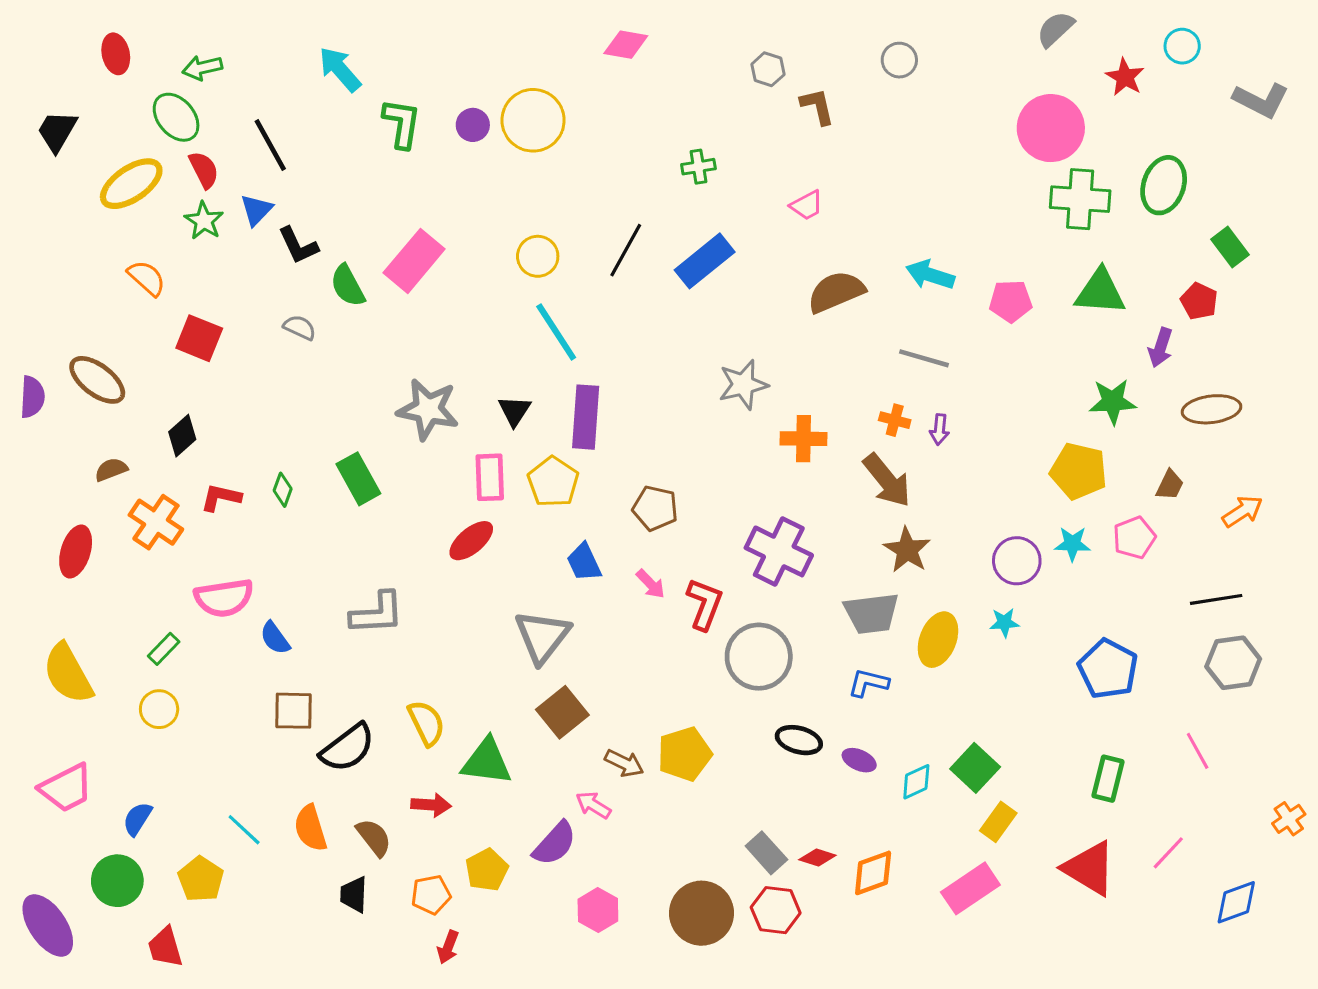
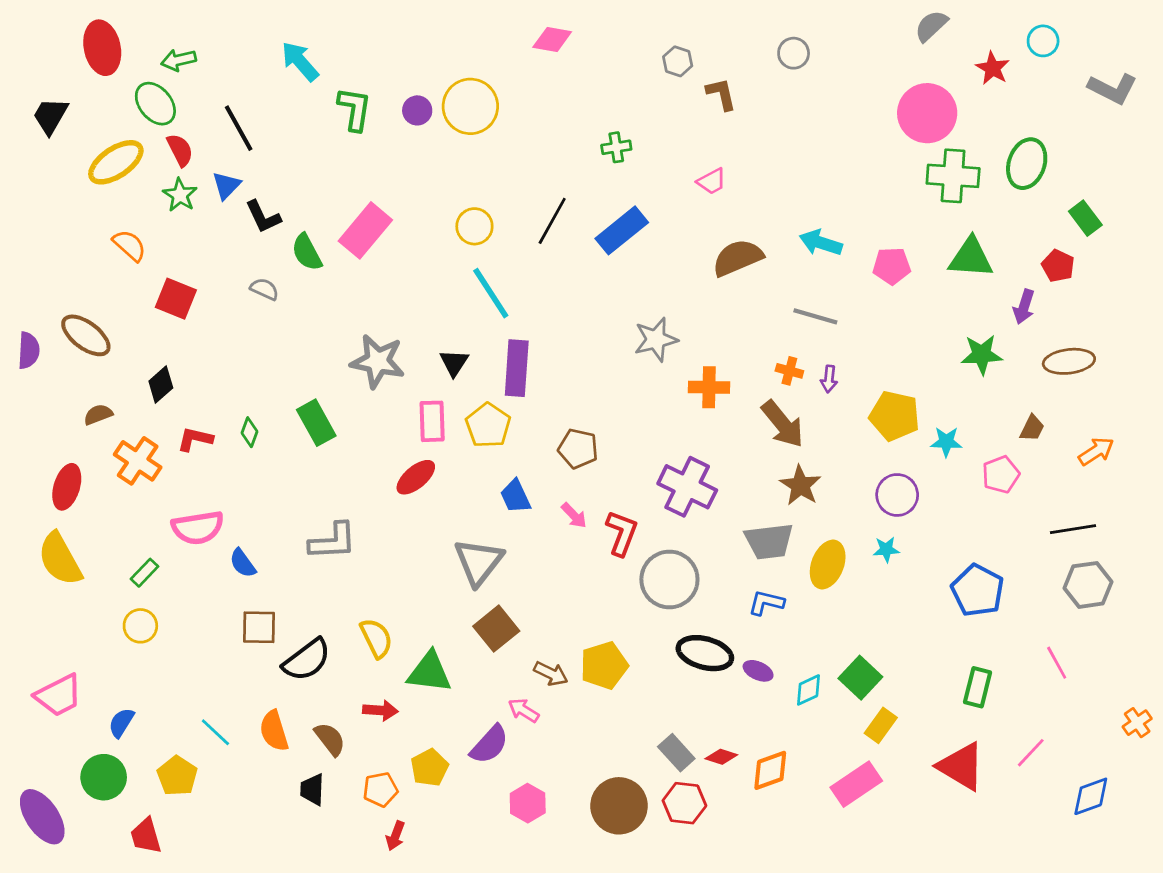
red ellipse: (116, 54) -> (102, 48), size x1.5
yellow pentagon: (1079, 471) -> (894, 416), moved
cyan star: (1072, 544) -> (946, 442), moved
yellow semicircle: (68, 674) -> (60, 559), moved
black ellipse: (799, 740) -> (705, 653), size x1.4

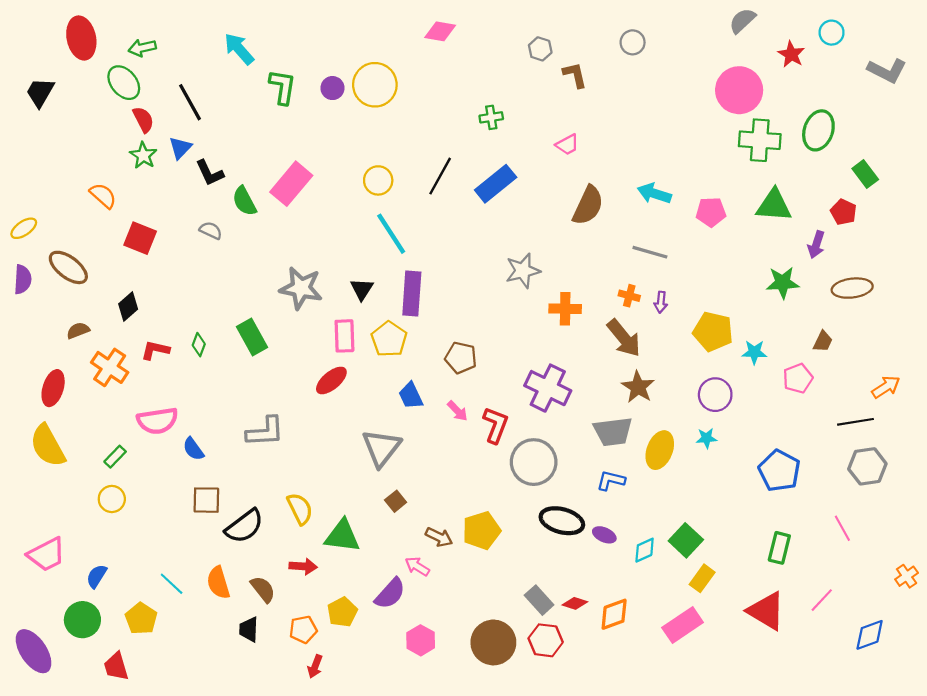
yellow ellipse: (116, 162) -> (24, 228), moved, size x0.6
brown semicircle: (738, 258) -> (588, 205), turned 138
orange arrow: (1096, 451) -> (886, 387), moved
brown square: (496, 629) -> (396, 501), size x0.6

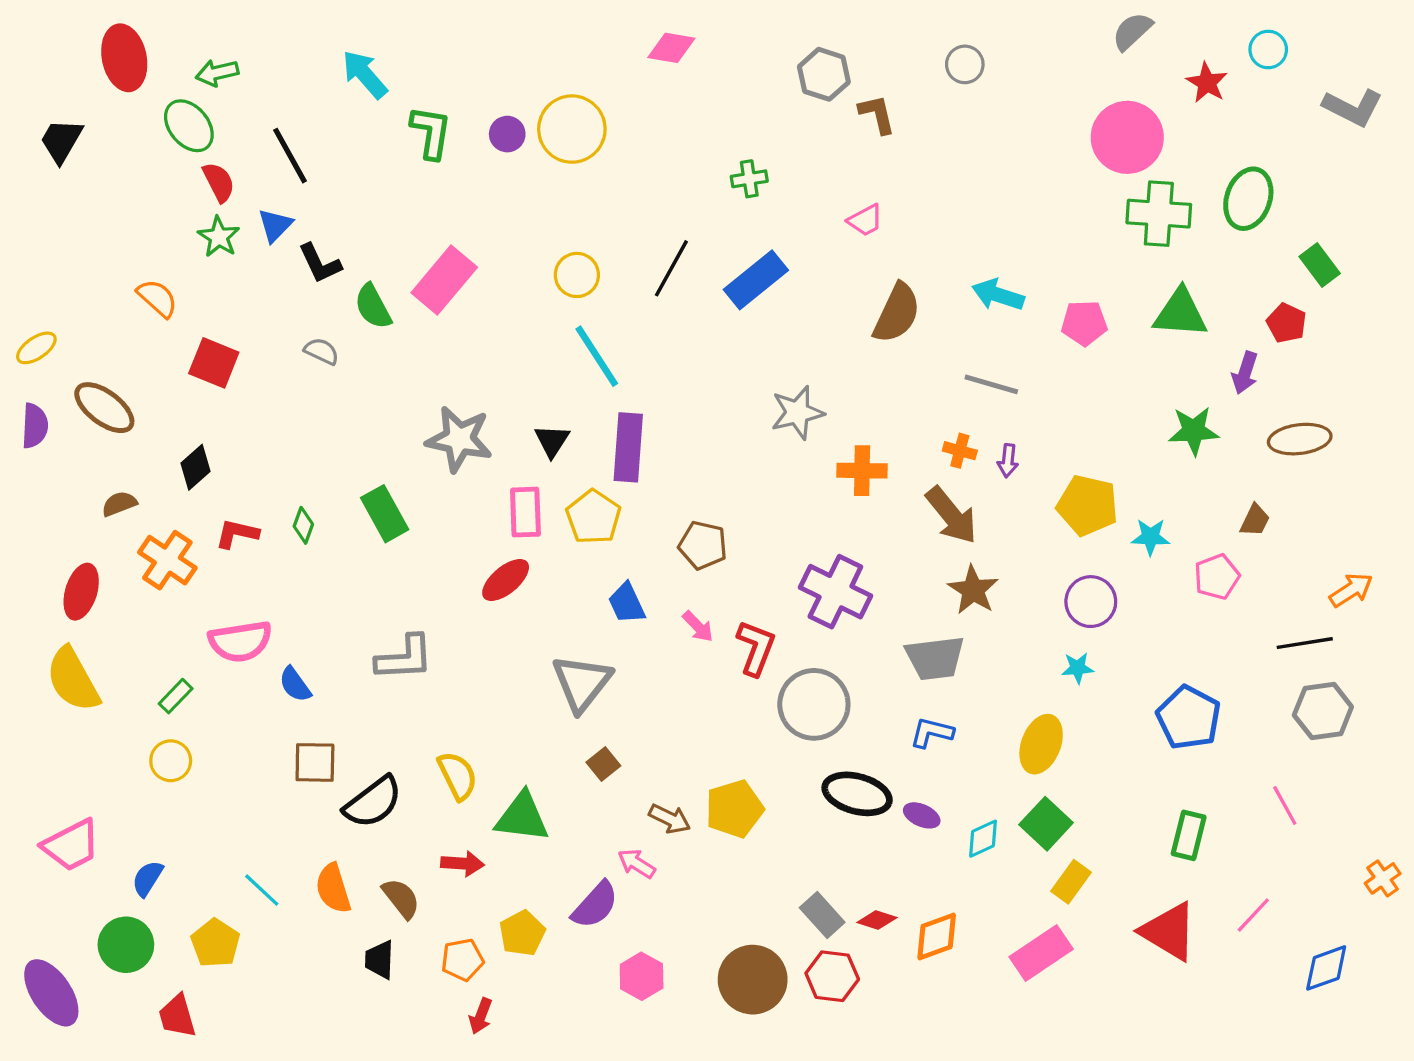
gray hexagon: (540, 49) -> (824, 74), size x1.4
yellow ellipse: (660, 450) -> (1041, 744), moved

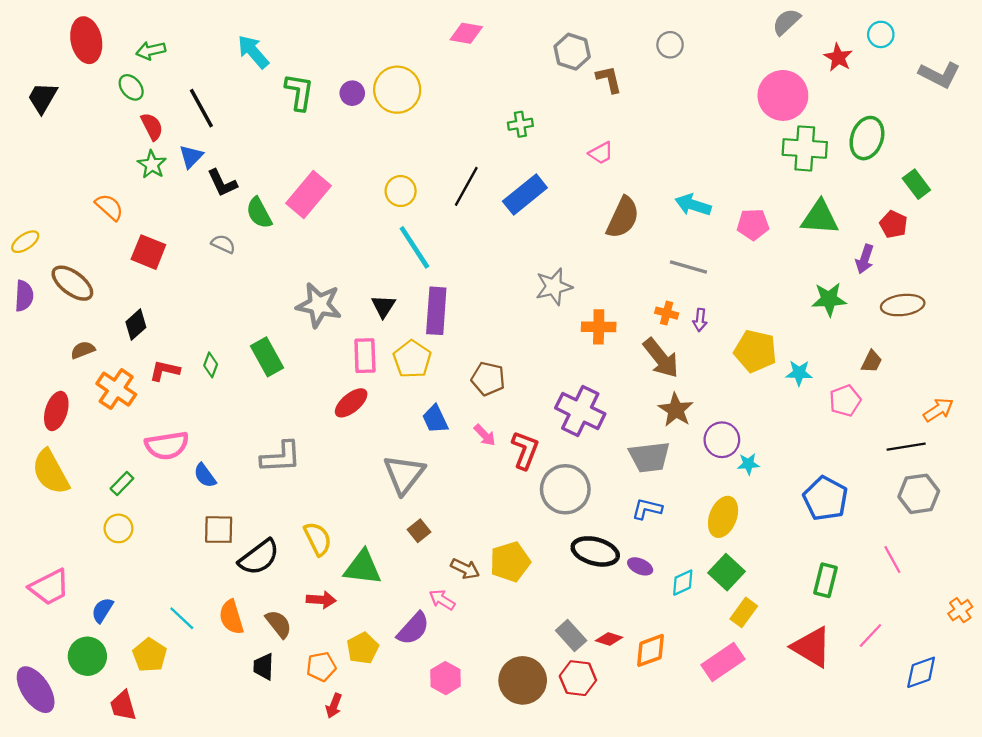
green ellipse: (189, 126) -> (131, 87), size x0.7
purple circle: (1091, 602) -> (722, 440), moved

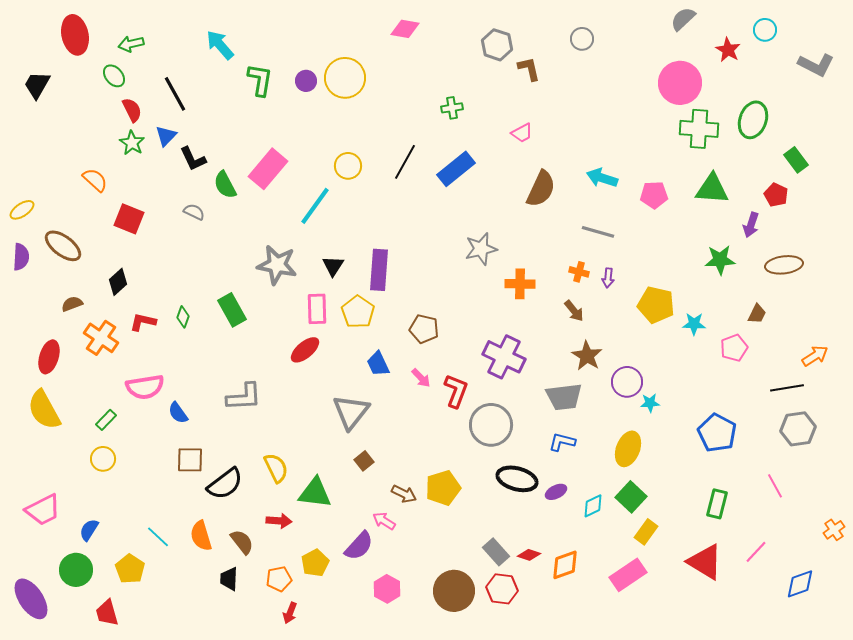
cyan line: (414, 247) -> (315, 206), moved, turned 69
brown arrow: (661, 358) -> (574, 311), size x0.6
purple ellipse: (640, 566) -> (556, 492), turned -50

